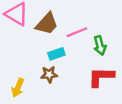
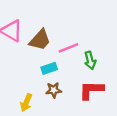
brown star: (49, 74) -> (54, 90), moved
yellow arrow: (18, 88) -> (26, 103), moved

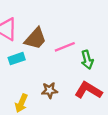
cyan rectangle: (49, 68) -> (17, 59), moved
red L-shape: (91, 90) -> (88, 90), turned 30

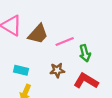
cyan rectangle: (17, 59) -> (21, 70), moved, turned 32
brown star: (50, 90) -> (57, 70), moved

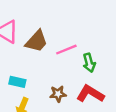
brown star: (57, 70) -> (58, 94), moved

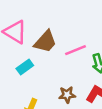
cyan rectangle: (17, 82) -> (25, 67), moved, turned -49

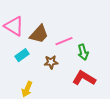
brown star: (67, 95) -> (51, 62), moved

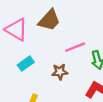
brown trapezoid: (39, 34) -> (49, 20), moved

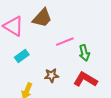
brown star: (60, 72) -> (51, 75), moved

